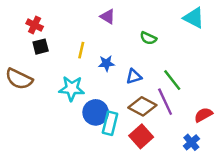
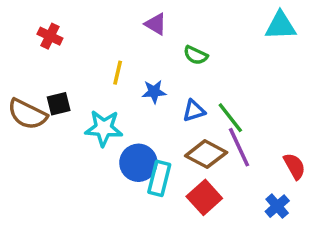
cyan triangle: (194, 18) -> (281, 26), turned -30
green semicircle: (148, 38) -> (196, 55), moved
black square: (41, 47) -> (59, 104), moved
green line: (172, 80) -> (230, 118), moved
red semicircle: (203, 115) -> (294, 166), turned 90

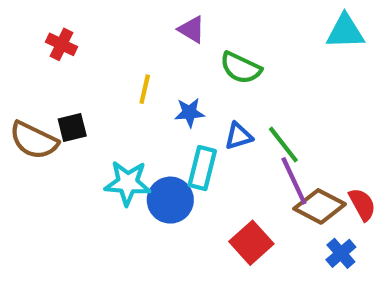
green semicircle: (196, 55) -> (241, 68), size x1.4
cyan star: (104, 128) -> (128, 183), moved
brown diamond: (206, 154) -> (320, 206), moved
cyan rectangle: (159, 178) -> (202, 168), moved

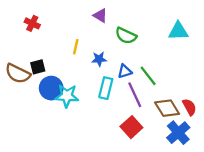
cyan triangle: (345, 32) -> (178, 31), moved
purple line: (294, 181) -> (135, 95), moved
blue circle: (170, 200) -> (51, 88), moved
brown diamond: (320, 206) -> (167, 108), turned 30
blue cross: (341, 253) -> (178, 133), size x1.5

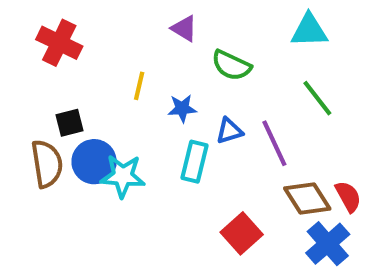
red cross: (32, 23) -> (59, 43), size x1.5
cyan triangle: (178, 31) -> (309, 30), moved
brown semicircle: (18, 74) -> (47, 164), moved, turned -125
green line: (148, 76) -> (317, 98), moved
purple line: (135, 95) -> (274, 143), moved

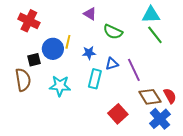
green line: (317, 98) -> (155, 35), moved
blue circle: (94, 162) -> (53, 49), moved

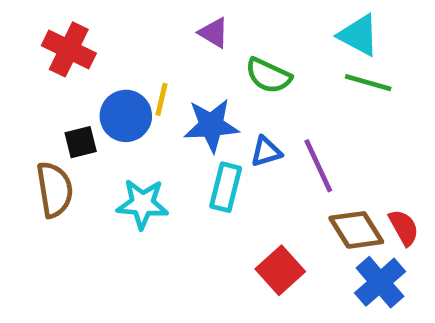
cyan triangle: (151, 15) -> (359, 35), turned 30
green line: (155, 35) -> (368, 83), turned -36
blue star: (89, 53) -> (211, 125), size x1.6

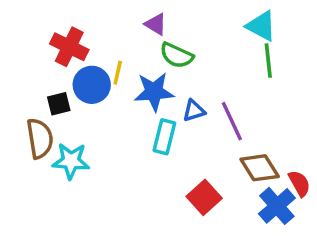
red cross: (69, 49) -> (69, 47), moved
green semicircle: (268, 76) -> (177, 55), moved
green line: (368, 83) -> (268, 61), turned 68
cyan star: (142, 204) -> (71, 161), moved
red semicircle: (404, 228) -> (299, 183), moved

